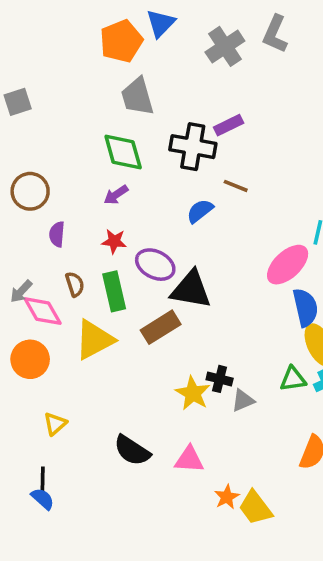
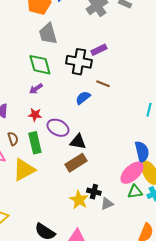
pink ellipse: (288, 265) -> (132, 173), moved
black triangle: (191, 290) -> (78, 142), size x0.7
brown rectangle: (161, 327) -> (76, 163), moved

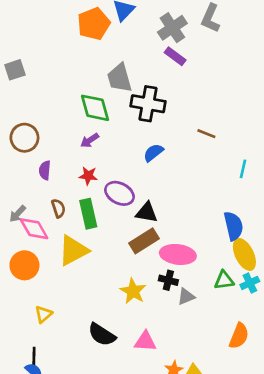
gray trapezoid: (48, 34) -> (119, 78), moved
purple rectangle: (99, 50) -> (175, 56), moved, turned 63
brown line: (103, 84) -> (206, 134), moved
pink ellipse: (132, 173) -> (178, 254), moved, turned 50
yellow star: (79, 200) -> (133, 291), moved

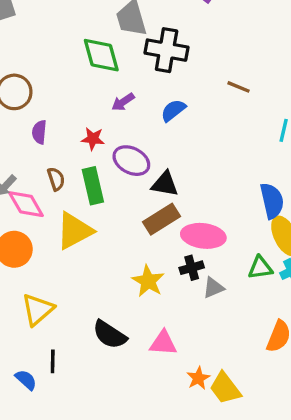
purple arrow: (90, 140) -> (123, 102), moved
black cross: (168, 280) -> (192, 268), turned -30
yellow triangle: (43, 314) -> (38, 310), size x1.5
black line: (34, 356) -> (53, 361), moved

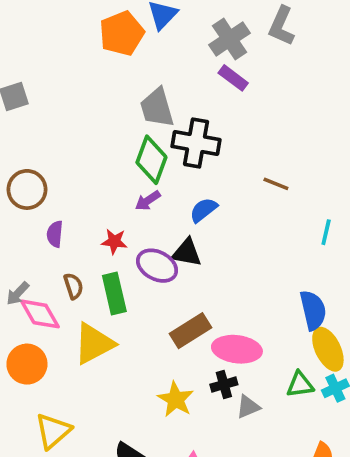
green diamond: (101, 55) -> (151, 160), moved, turned 36
black triangle: (165, 184) -> (187, 253), moved

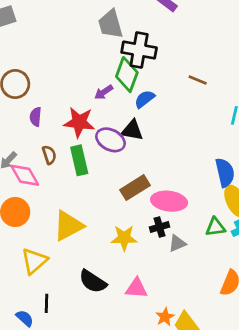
green diamond: (151, 160) -> (127, 75), moved
red star: (114, 241) -> (79, 122), size x1.6
yellow triangle: (94, 344) -> (68, 226), moved
yellow star: (176, 399) -> (124, 238), turned -30

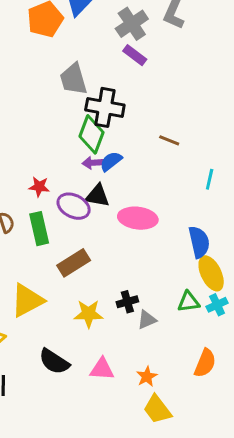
purple arrow: (104, 92) -> (93, 163), moved, turned 30
red star: (79, 122) -> (39, 187), size x0.6
brown rectangle: (135, 188) -> (74, 263), moved
pink ellipse: (169, 201) -> (138, 218), moved
orange star: (165, 317) -> (147, 377), moved

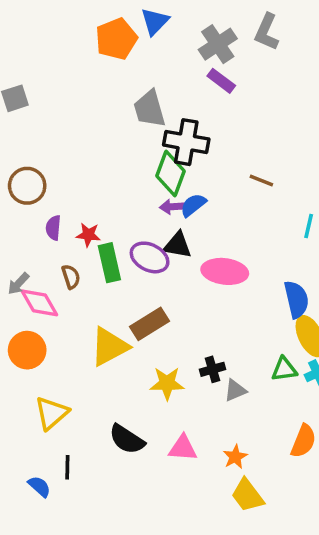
red star: (39, 187) -> (88, 235), moved
green rectangle: (39, 229) -> (109, 263), moved
yellow triangle: (27, 300) -> (109, 347), moved

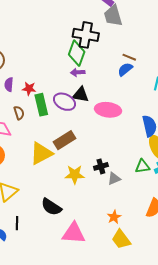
gray trapezoid: (150, 109) -> (113, 16), moved
blue semicircle: (193, 205) -> (125, 69), moved
pink triangle: (183, 448) -> (74, 233), moved, size x1.4

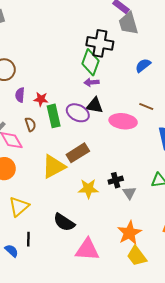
brown line: (129, 57) -> (146, 107), moved
blue semicircle: (125, 69) -> (143, 65), moved
gray triangle: (114, 179) -> (129, 193), turned -40
orange star: (114, 217) -> (129, 233), size x1.6

